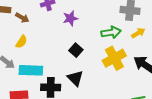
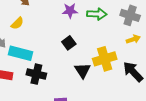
green arrow: (111, 32) -> (97, 14), moved
black triangle: (75, 78) -> (83, 70), moved

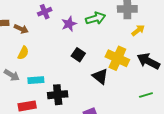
cyan rectangle: (21, 53) -> (36, 80), size x0.7
yellow cross: (105, 59) -> (117, 58), turned -30

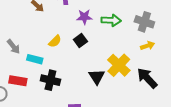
yellow semicircle: (23, 53) -> (55, 41), moved
black square: (78, 55) -> (80, 41), moved

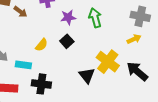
green arrow: (111, 20) -> (95, 18), turned -102
gray cross: (144, 22) -> (140, 16), moved

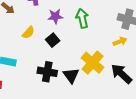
yellow semicircle: (42, 45) -> (28, 33), moved
black cross: (41, 84) -> (47, 72), moved

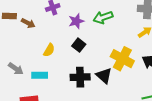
green arrow: (82, 18) -> (103, 17), turned -84
yellow semicircle: (28, 33) -> (49, 50), moved

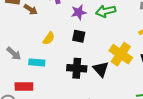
black square: (79, 45) -> (79, 36), turned -32

